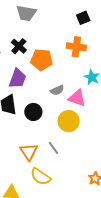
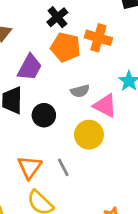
black cross: (19, 46) -> (57, 17), moved
orange cross: (76, 47) -> (98, 38), moved

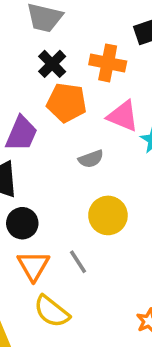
orange cross: (98, 38) -> (108, 63), moved
pink triangle: (105, 106) -> (123, 116), moved
black circle: (44, 115) -> (22, 223), moved

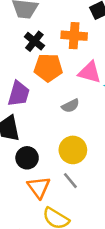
yellow circle: (108, 215) -> (73, 150), moved

